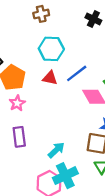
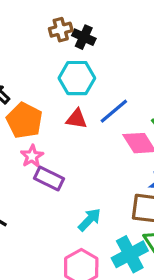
black cross: (93, 19) -> (84, 37), moved
purple rectangle: (19, 137) -> (49, 178), moved, turned -54
cyan cross: (65, 176) -> (130, 254), moved

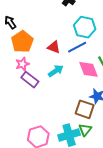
cyan hexagon: (77, 78) -> (85, 27), moved
cyan arrow: (90, 220) -> (56, 71), moved

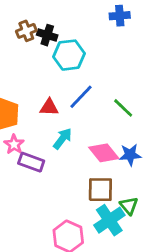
cyan hexagon: (85, 27) -> (69, 55), moved
pink diamond: (88, 69) -> (104, 153), moved
brown square: (85, 109) -> (100, 190), moved

